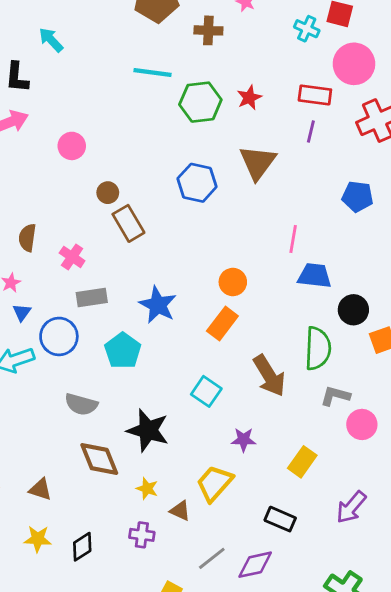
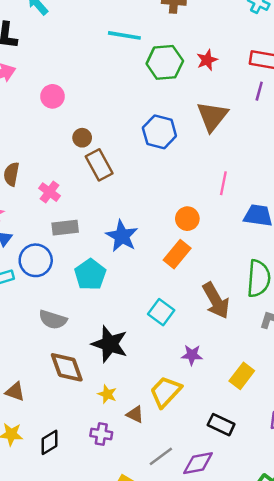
pink line: (293, 239) -> (223, 183), moved

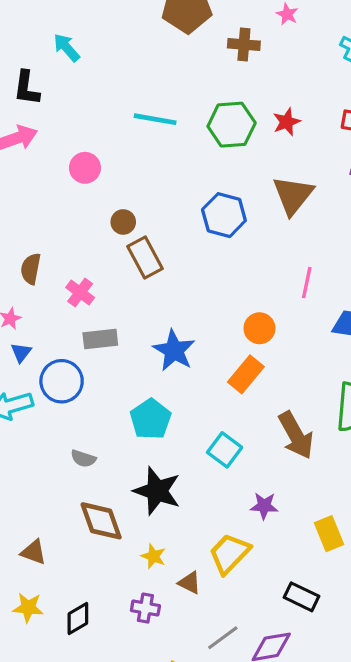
cyan line: (124, 35) -> (155, 119), moved
cyan pentagon: (90, 275) -> (151, 419), moved
gray semicircle: (53, 320) -> (83, 459), size x0.7
yellow rectangle: (242, 376) -> (329, 534), turned -60

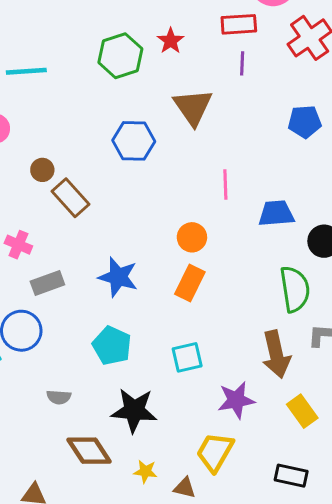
cyan line: (155, 119) -> (26, 71), moved
brown arrow: (296, 435) -> (276, 354), moved, turned 30
cyan square: (225, 450) -> (187, 357), turned -36
purple star: (264, 506) -> (236, 400), size x1.4

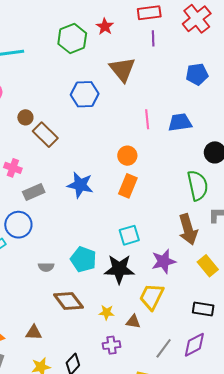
blue trapezoid: (276, 213) -> (180, 122), moved
cyan pentagon: (112, 346) -> (83, 259), moved
black star: (134, 410) -> (119, 269), moved

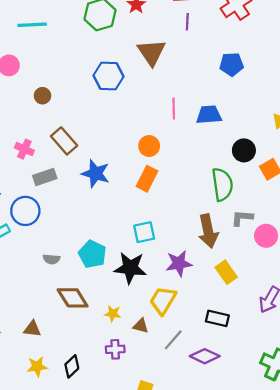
brown rectangle: (45, 135) -> (64, 141), moved
purple diamond: (194, 345) -> (205, 356), turned 48
gray line: (164, 348) -> (173, 340), moved

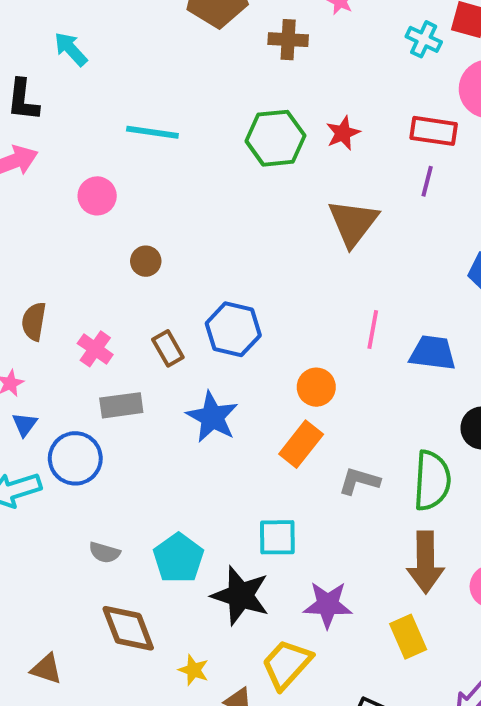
blue hexagon: (108, 76) -> (233, 329), moved
brown rectangle: (64, 141) -> (168, 348), size x0.7
gray L-shape: (242, 218) -> (359, 481), moved
brown arrow: (208, 231) -> (425, 562), moved

